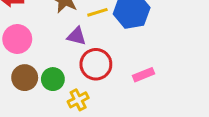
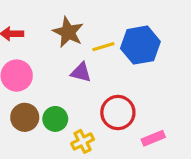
red circle: (96, 64) -> (118, 113), moved
pink rectangle: (143, 75) -> (153, 138), moved

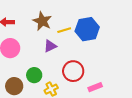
purple triangle: (81, 72) -> (50, 46), turned -40
brown circle: (25, 117) -> (14, 86), moved

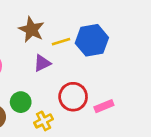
pink rectangle: (95, 87) -> (104, 106), moved

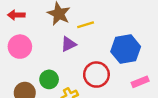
blue hexagon: (92, 40) -> (126, 49), moved
pink rectangle: (104, 106) -> (140, 82), moved

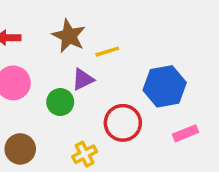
green circle: (49, 79) -> (60, 102), moved

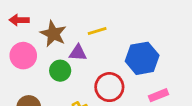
brown star: (69, 36) -> (53, 34), moved
purple triangle: (83, 79) -> (78, 53), turned 30

